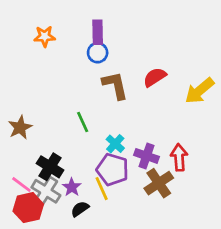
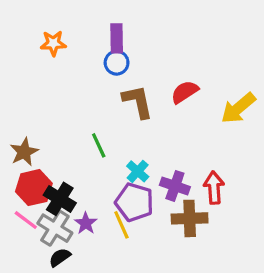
brown cross: (159, 183) -> (190, 218), turned 32
red hexagon: (28, 208) -> (34, 188), moved
black semicircle: (80, 209) -> (60, 257), moved

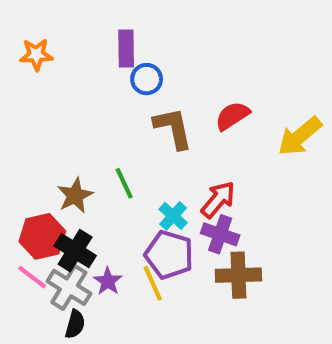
purple rectangle: (117, 38) -> (126, 48), moved
orange star: (53, 43) -> (36, 55), moved
brown star: (24, 152) -> (75, 195), moved
red arrow: (214, 188) -> (218, 200), moved, turned 44
black semicircle: (60, 257) -> (75, 324), turned 140

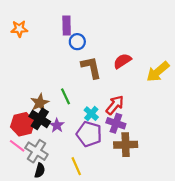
black cross: (75, 251) -> (40, 119), moved
purple star: (108, 281) -> (57, 125), moved
yellow line: (153, 283) -> (76, 166), moved

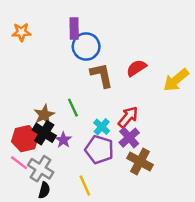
blue circle: (77, 42) -> (86, 46), size x1.5
purple cross: (116, 123) -> (129, 138), turned 30
brown cross: (126, 145) -> (140, 161), turned 30

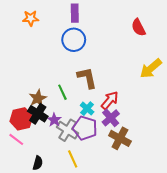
purple rectangle: (74, 29) -> (75, 13), moved
orange star: (21, 32) -> (31, 18), moved
red semicircle: (136, 68) -> (138, 27), moved, turned -84
brown L-shape: (102, 75) -> (87, 78), moved
gray cross: (41, 169) -> (68, 130), moved

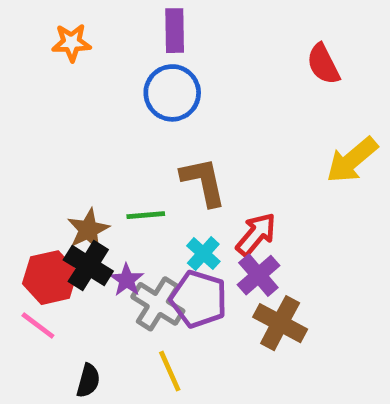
green line: (62, 92) -> (146, 215), turned -70

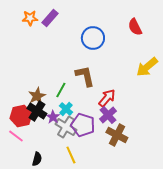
purple rectangle: (175, 31) -> (50, 18), moved, turned 42
blue circle: (172, 93) -> (93, 38), moved
green line: (146, 215) -> (61, 90), turned -56
cyan cross: (203, 254) -> (66, 109), moved

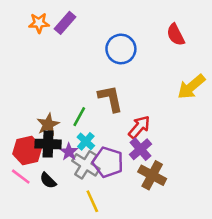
black cross: (37, 111) -> (48, 144), turned -30
black semicircle: (37, 159) -> (48, 180), moved, turned 120

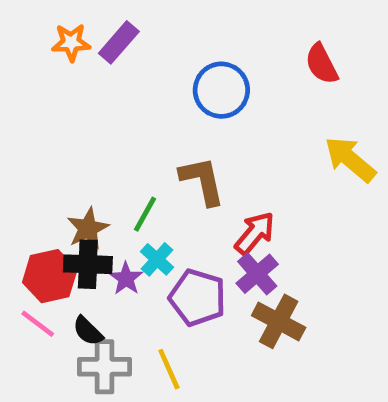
yellow arrow: (191, 87) -> (350, 159), turned 80
gray cross: (86, 165) -> (105, 367), moved, turned -32

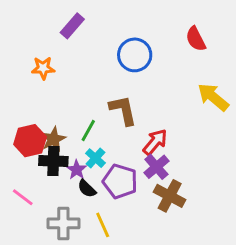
orange star: (71, 42) -> (43, 68), moved
red hexagon: (50, 276) -> (30, 141), moved
black semicircle: (88, 331) -> (87, 189), moved

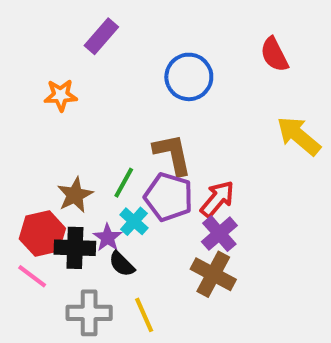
red hexagon: (30, 141) -> (42, 234), moved
black cross: (53, 161) -> (75, 248), moved
purple pentagon: (120, 181) -> (169, 197), moved
brown cross: (170, 196) -> (213, 274), moved

